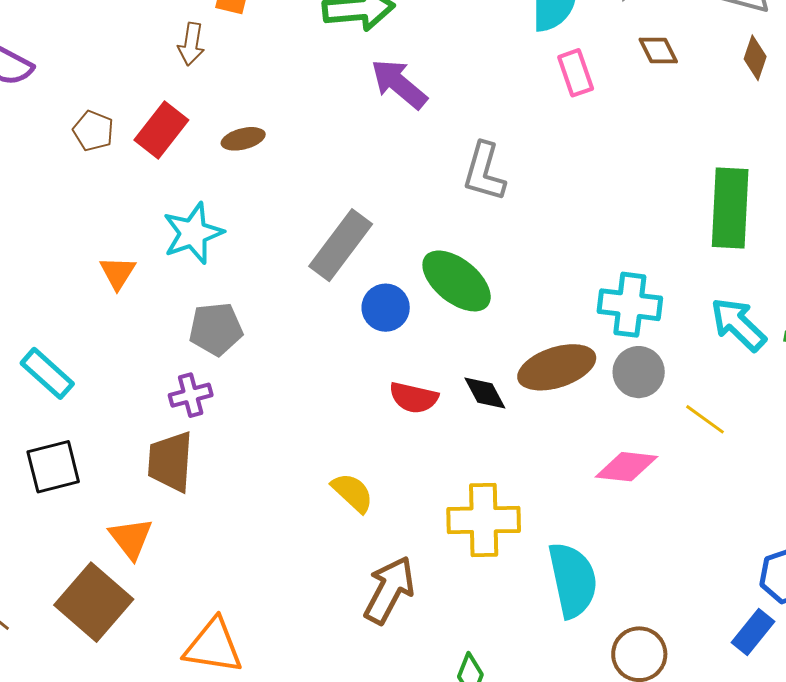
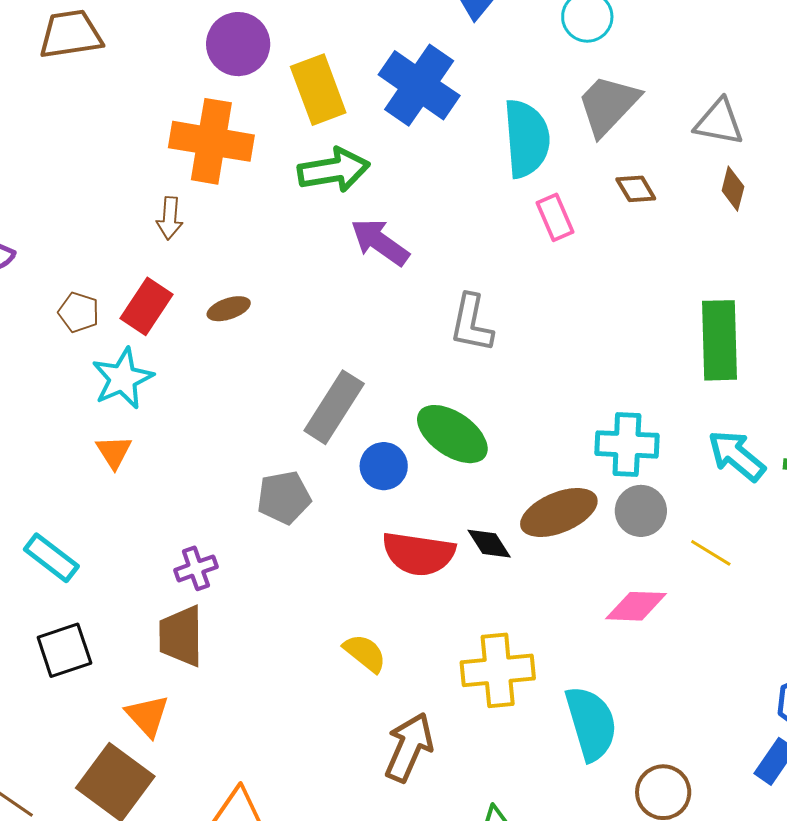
cyan star: (193, 233) -> (123, 378), moved
gray pentagon: (216, 329) -> (284, 497), moved
red semicircle: (414, 398) -> (419, 554), size x1.5

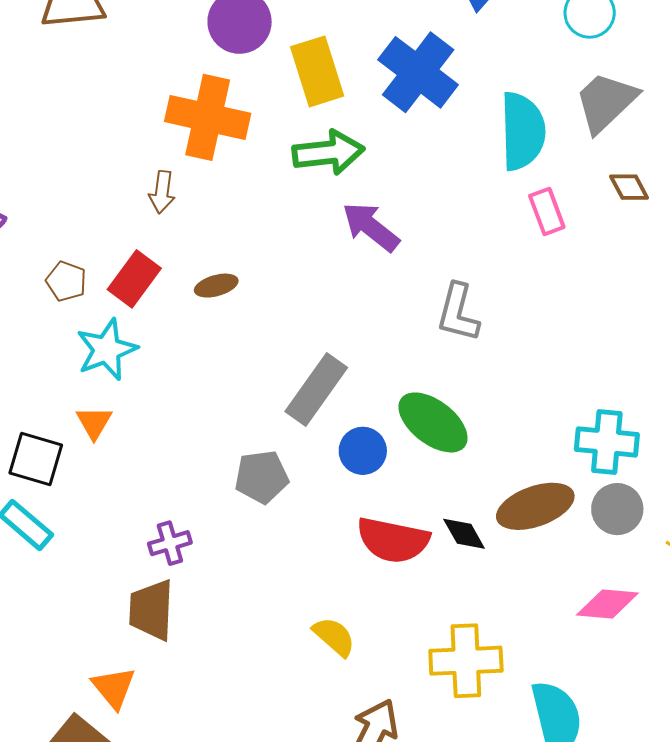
black square: (64, 650) -> (36, 459), moved, turned 32

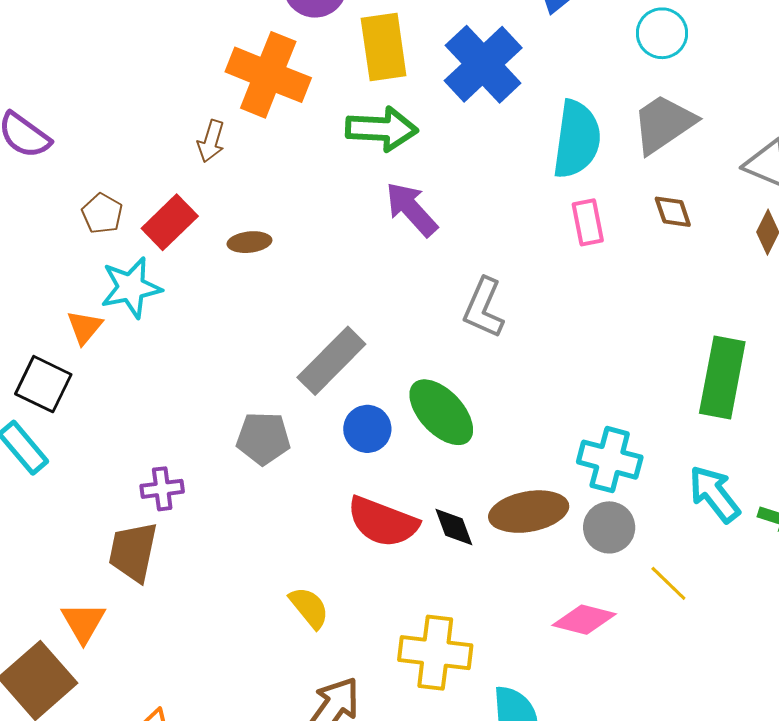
orange triangle: (94, 422) -> (85, 327), moved

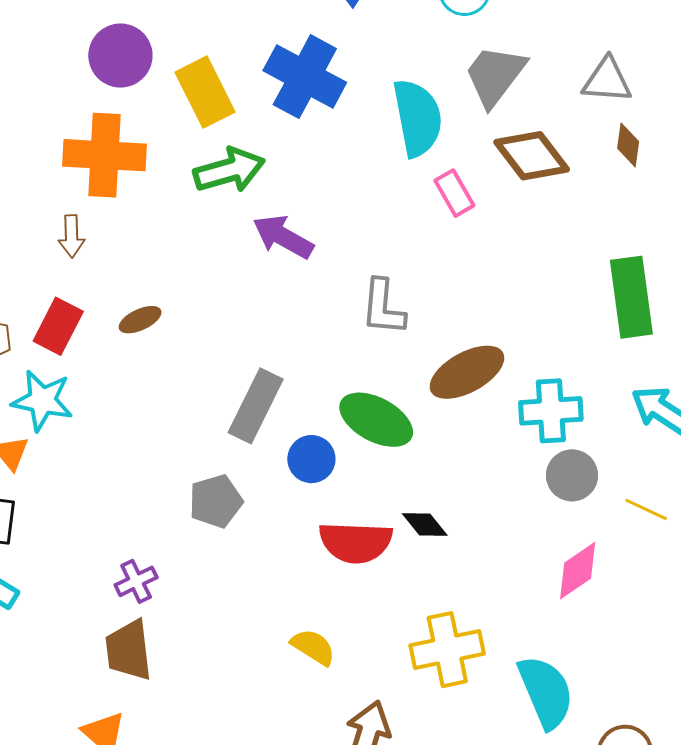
brown diamond: (673, 212) -> (532, 156), size x1.8
cyan star: (131, 288) -> (42, 401), turned -30
brown ellipse: (529, 512) -> (467, 372), moved
pink diamond: (584, 620) -> (578, 571), turned -30

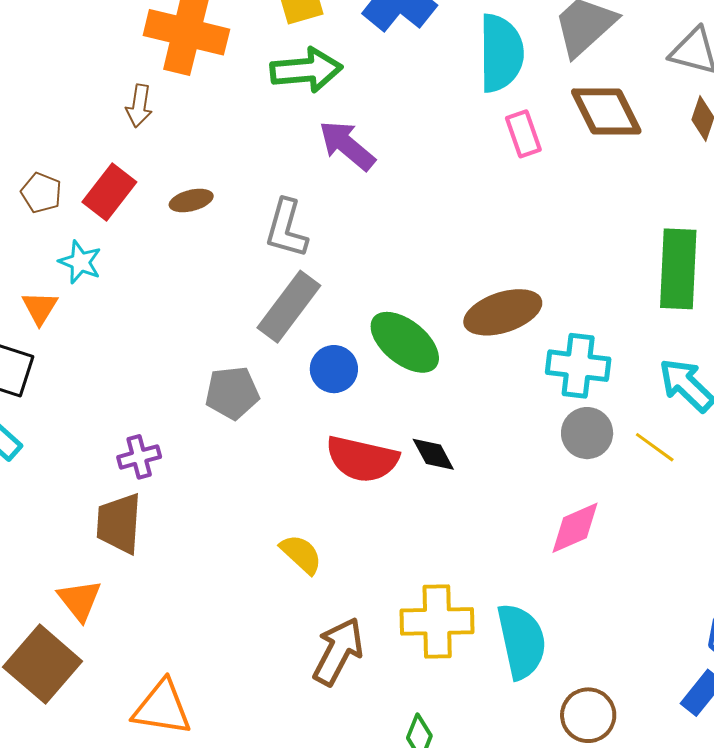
gray L-shape: (383, 307) -> (286, 228), moved
cyan star: (42, 401) -> (80, 262), size x0.7
yellow line: (646, 509) -> (655, 447), moved
yellow cross: (447, 650) -> (437, 621), moved

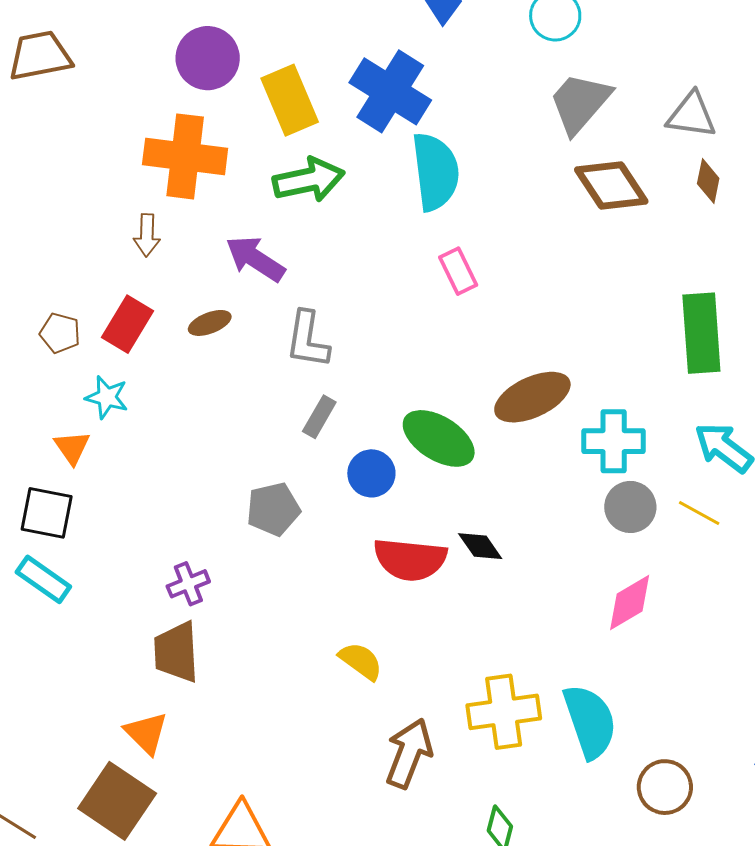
cyan semicircle: (501, 53) -> (435, 172), moved
pink rectangle: (523, 134) -> (458, 271), moved
purple arrow: (347, 145) -> (255, 259), moved
gray rectangle: (289, 307) -> (319, 417), size x0.6

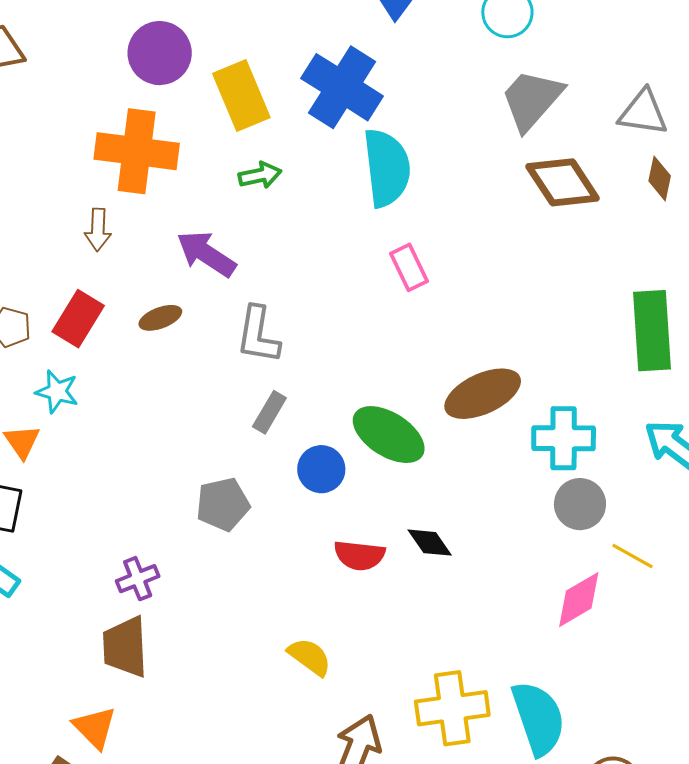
green arrow: (309, 180) -> (260, 175), size x0.6
yellow line: (699, 513) -> (632, 556), moved
red semicircle: (410, 559) -> (359, 555), size x0.7

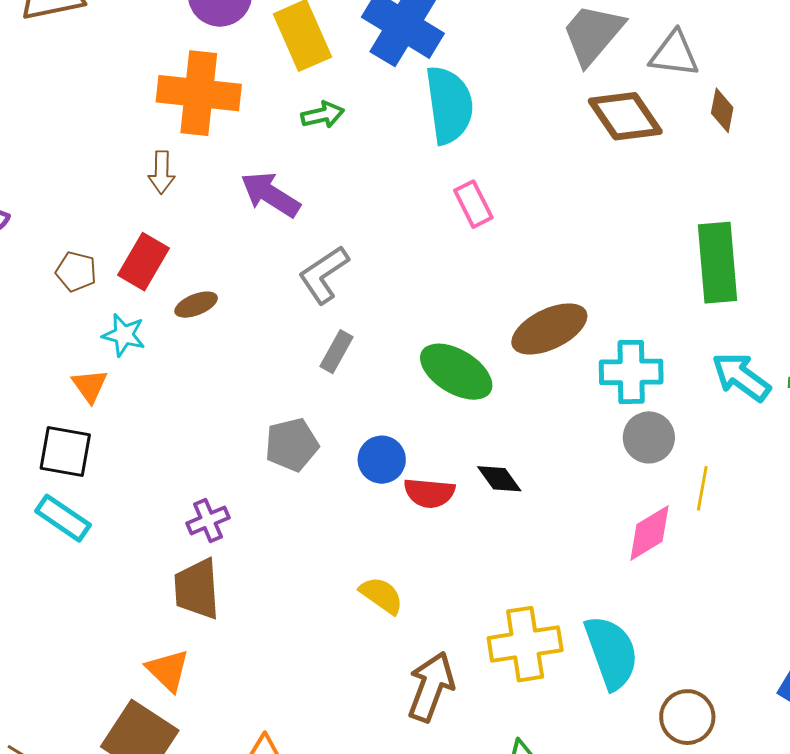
gray triangle: (643, 113) -> (674, 54), moved
brown ellipse: (160, 318) -> (196, 305), moved
gray L-shape: (258, 335) -> (324, 274), turned 48
blue circle: (321, 469) -> (382, 460), moved
yellow line: (632, 556) -> (702, 488), turned 72

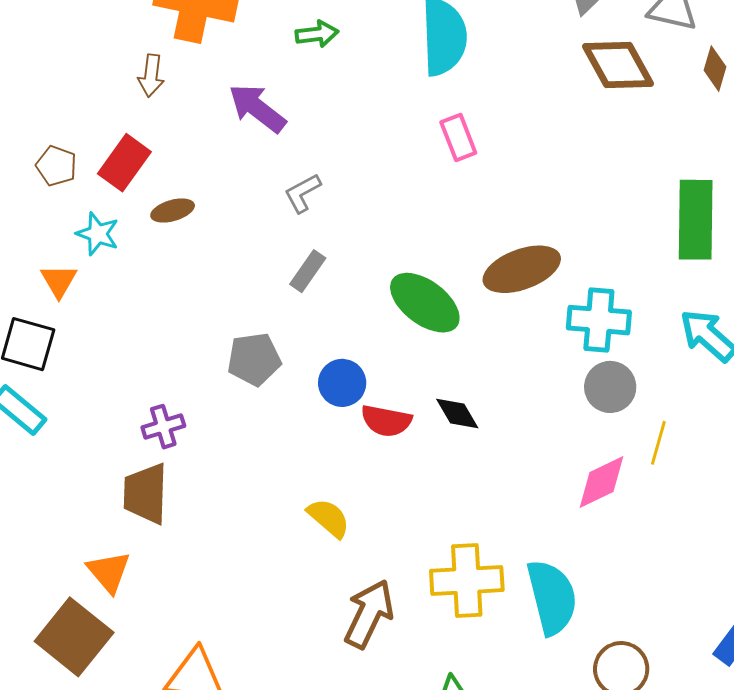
gray L-shape: (324, 274) -> (302, 193), size x0.7

